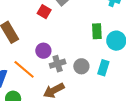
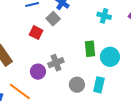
gray cross: (58, 64) -> (56, 63), moved

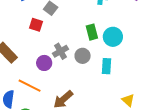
gray circle: (77, 85) -> (83, 56), moved

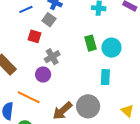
gray cross: (61, 51) -> (52, 57), moved
gray circle: (83, 56) -> (88, 106), moved, size x1.5

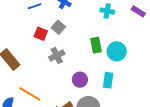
gray square: (49, 20) -> (58, 27), moved
purple circle: (43, 74) -> (80, 80), moved

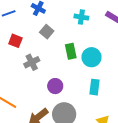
gray square: (58, 27) -> (47, 32), moved
cyan rectangle: (108, 80) -> (95, 87), moved

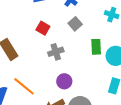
purple circle: (55, 86) -> (64, 81), moved

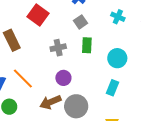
red square: (43, 28) -> (38, 15), moved, size x1.5
green rectangle: (96, 47) -> (87, 45), moved

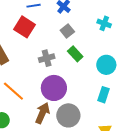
green rectangle: (87, 45) -> (75, 54), turned -42
purple circle: (63, 78) -> (54, 88), size x1.6
brown arrow: (50, 102) -> (42, 113), turned 140

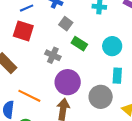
gray cross: (47, 58) -> (53, 55), turned -35
gray circle: (68, 115) -> (101, 97), moved

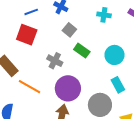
cyan rectangle: (117, 76) -> (118, 85), turned -35
orange line: (29, 96) -> (30, 87), moved

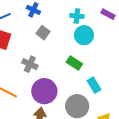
green rectangle: (82, 51) -> (74, 63), moved
cyan circle: (115, 55) -> (84, 35), moved

